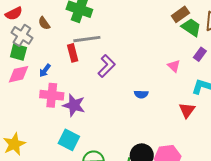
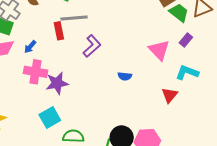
pink triangle: (174, 66) -> (159, 50), size x1.6
purple star: (74, 105) -> (57, 83), turned -30
cyan square: (69, 140) -> (50, 117), turned 30

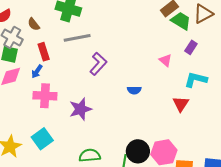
red rectangle: (59, 31) -> (44, 52), moved
pink triangle: (159, 50) -> (165, 60), size x0.6
purple star: (57, 83) -> (80, 109), moved
cyan square: (50, 117) -> (42, 139), moved

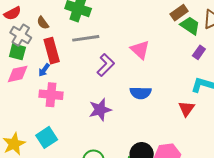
red rectangle: (44, 52) -> (52, 51), size x1.4
pink triangle: (165, 60) -> (140, 50), moved, size x1.5
blue semicircle: (134, 90) -> (141, 93), size x1.5
purple star: (80, 109) -> (100, 110), moved

